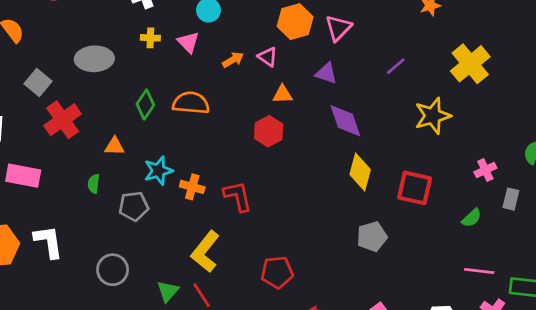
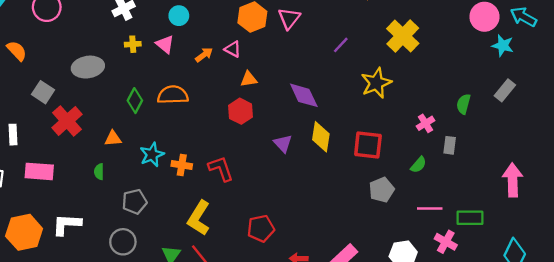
purple triangle: (326, 73) -> (283, 144), moved, turned 36
gray pentagon: (134, 206) -> (135, 202), moved
gray pentagon: (372, 237) -> (382, 190), moved
white L-shape: (48, 242) -> (67, 224), turned -72

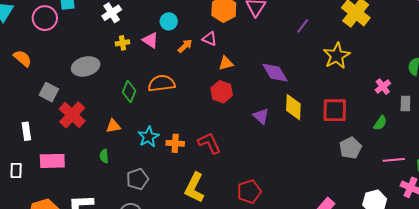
cyan circle: (179, 16) -> (169, 21), moved

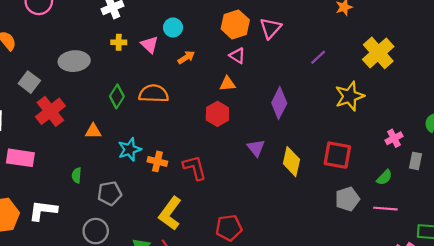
pink triangle: (210, 39) -> (237, 56), moved
purple diamond: (275, 73) -> (279, 103), turned 48
yellow diamond: (293, 107) -> (291, 162), moved
green semicircle: (104, 156) -> (77, 175), moved
pink line: (394, 160) -> (385, 209), moved

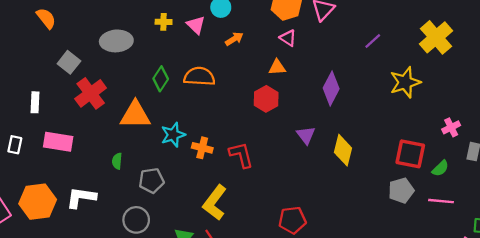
orange triangle: (93, 131) -> (135, 115), size x1.8
red square: (337, 155) -> (410, 154), moved
red pentagon: (229, 228) -> (292, 220), moved

